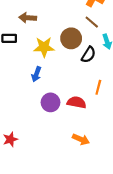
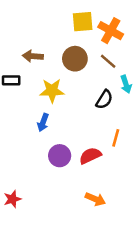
brown circle: (71, 38) -> (75, 59), moved
red semicircle: (77, 102) -> (90, 156), turned -36

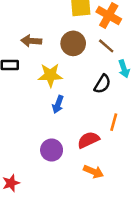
blue arrow: (43, 123) -> (58, 104), moved
purple circle: (60, 156) -> (52, 150), moved
orange arrow: (95, 199) -> (93, 172), moved

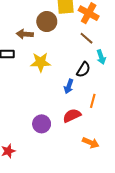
brown circle: (73, 43) -> (47, 22), moved
blue arrow: (58, 104) -> (69, 86), moved
orange arrow: (93, 172) -> (91, 143), moved

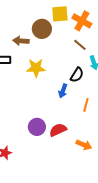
red semicircle: (72, 116) -> (58, 130), moved

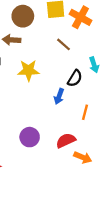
brown circle: (42, 29) -> (23, 16), moved
brown line: (80, 45) -> (63, 44), moved
red semicircle: (58, 130) -> (66, 140), moved

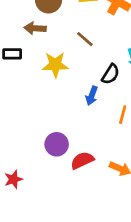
brown line: (63, 44) -> (85, 39), moved
red semicircle: (66, 140) -> (82, 160), moved

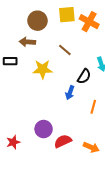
red star: (13, 179) -> (13, 142), moved

